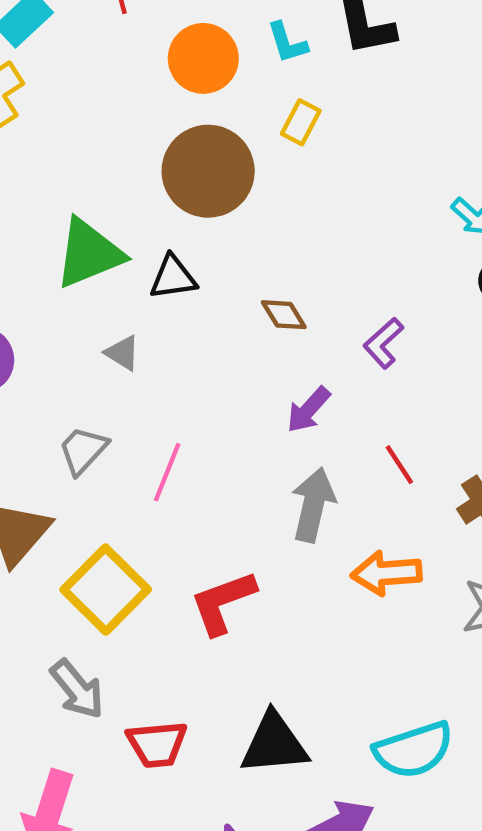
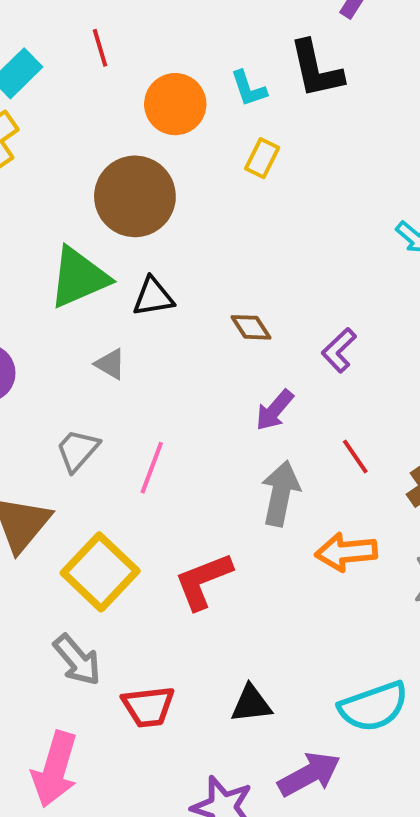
brown circle: (208, 171) -> (135, 196), moved
black triangle: (274, 744) -> (251, 704), size x0.7

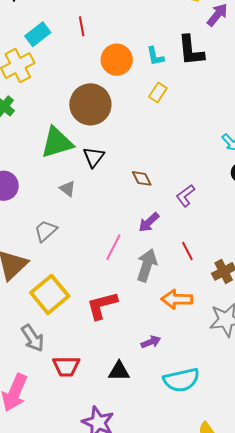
black triangle: (153, 297) -> (94, 157), turned -50
pink line: (152, 468) -> (113, 247), moved
purple arrow: (309, 774) -> (151, 342), moved, size x0.6

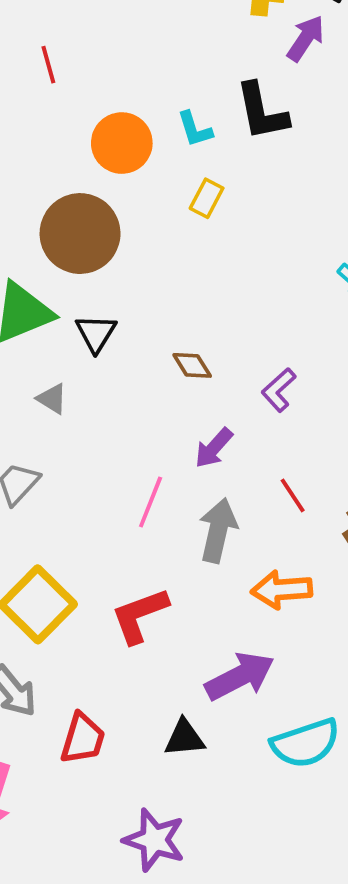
red line: (82, 26) -> (48, 65), moved
purple arrow: (151, 342) -> (240, 676), size x1.8
red trapezoid: (66, 366) -> (83, 739), turned -68

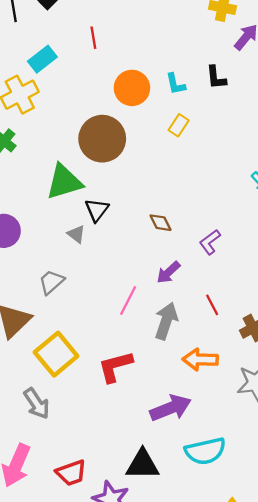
black L-shape: (262, 112) -> (216, 78), size x0.7
black triangle: (96, 333) -> (97, 210), moved
black triangle: (184, 738) -> (143, 465), moved, size x1.4
red trapezoid: (83, 739) -> (71, 473), moved, turned 48

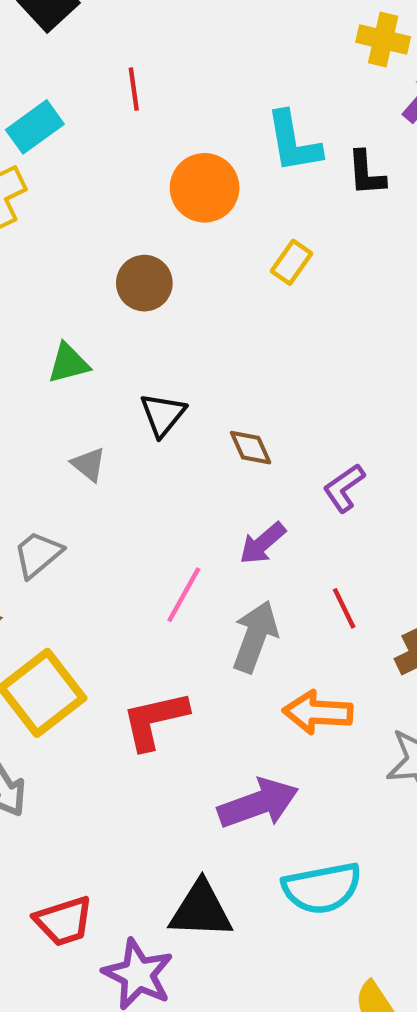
cyan L-shape: (176, 84) -> (294, 142), moved, size x1.5
brown circle: (102, 139) -> (144, 283), size x0.6
green triangle: (64, 182) -> (68, 363), size x0.6
black triangle: (97, 210) -> (163, 415), moved

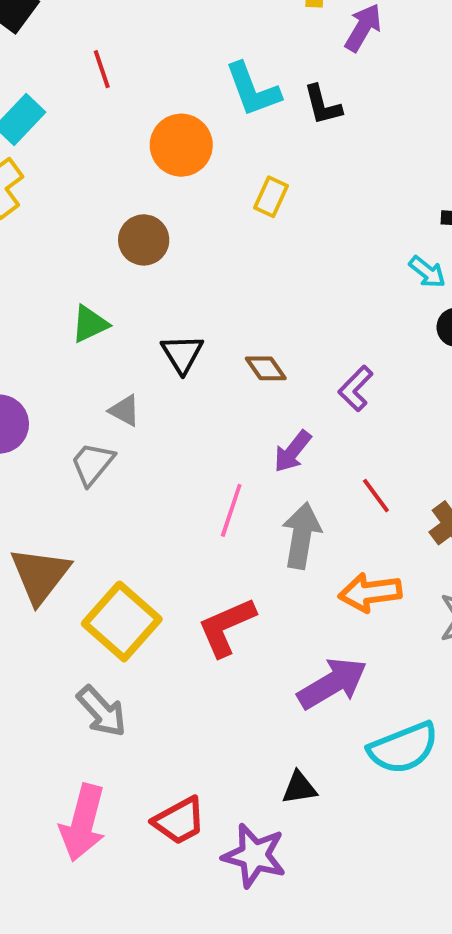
gray trapezoid: (38, 554) -> (92, 464), moved
black triangle: (201, 910) -> (299, 788), size x0.6

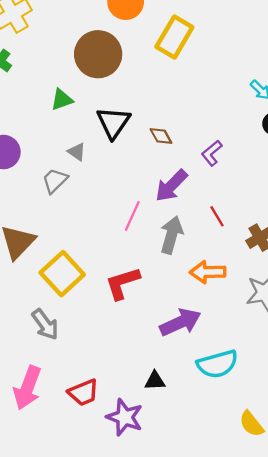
yellow rectangle: (271, 197) -> (174, 37), size x1.8
brown circle: (144, 240) -> (98, 54), size x1.6
black triangle: (182, 354) -> (113, 122), size x1.4
purple arrow: (293, 451) -> (171, 186), size x1.4

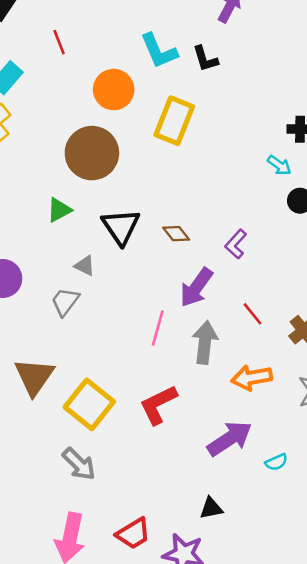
cyan semicircle: (217, 364) -> (276, 462), moved, size x0.5

